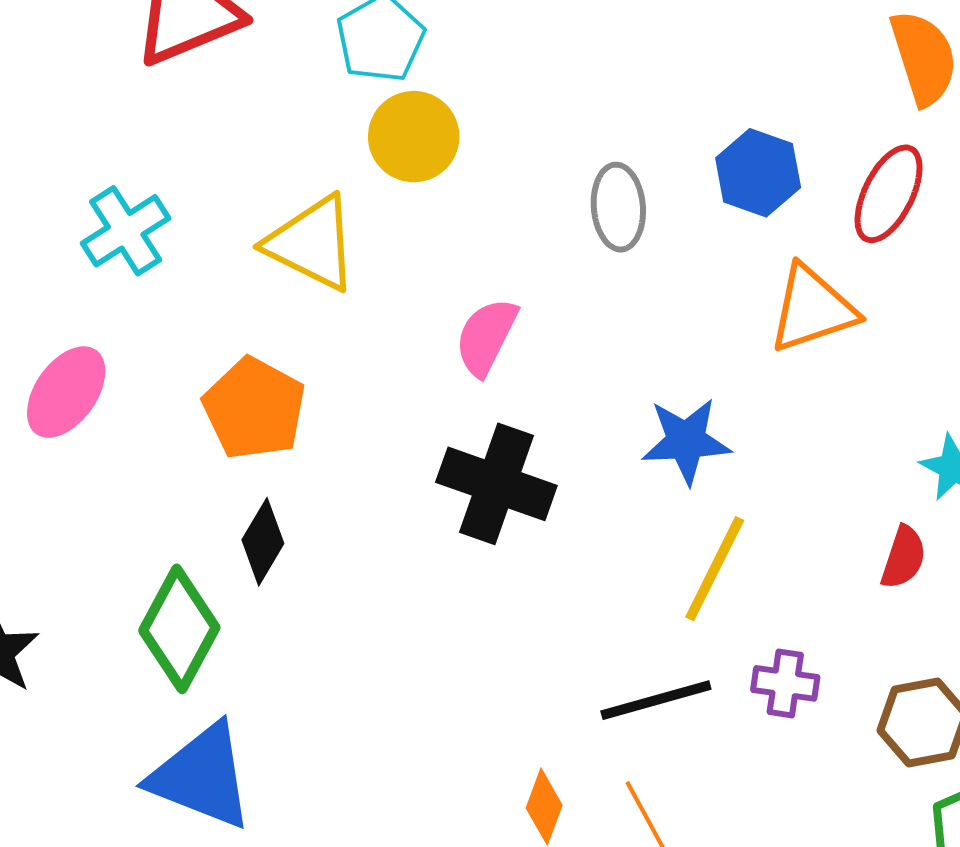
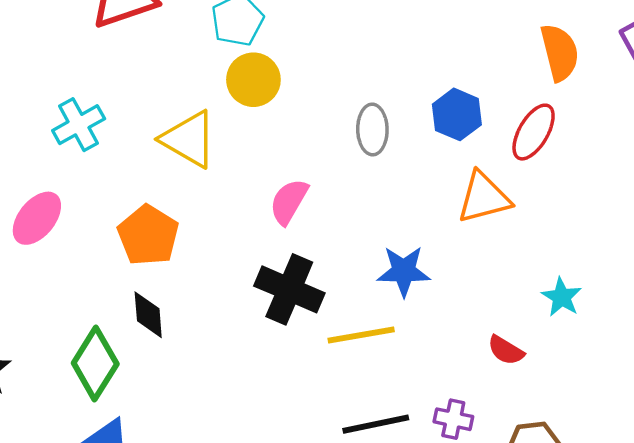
black diamond: (263, 542) -> (148, 315), turned -39
red semicircle: (903, 557) -> (506, 350), moved, turned 99
yellow line: (715, 569) -> (361, 335), moved, turned 50

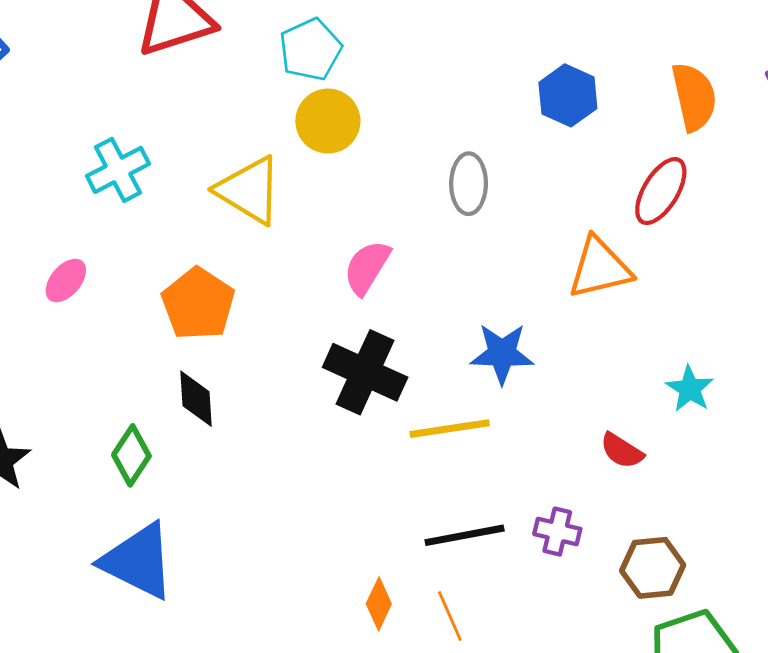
blue hexagon: (457, 114) -> (568, 95), moved
pink ellipse: (37, 218) -> (66, 280), size x0.7
green diamond: (95, 363) -> (131, 455), size x0.7

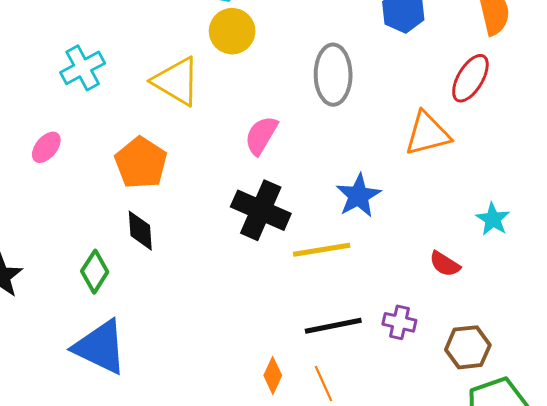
gray ellipse: (469, 184) -> (333, 75), size x1.4
blue star: (502, 354) -> (358, 196), turned -30

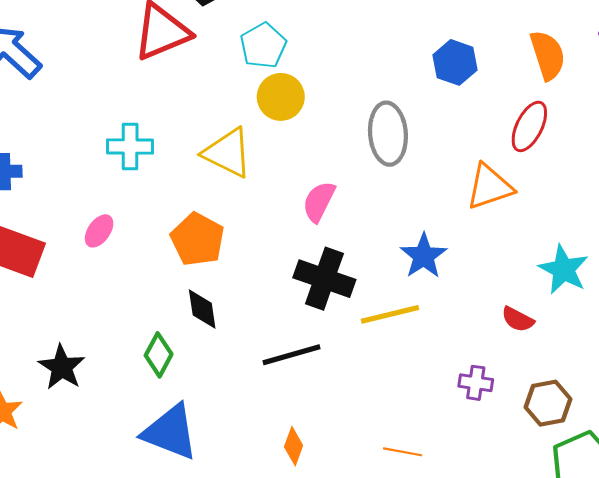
cyan cross: (83, 68) -> (130, 146), turned 33
cyan star: (493, 219) -> (564, 270), size x1.4
black line: (333, 326) -> (292, 355), moved
orange diamond: (273, 375) -> (294, 446), moved
orange line: (323, 384) -> (403, 452), turned -51

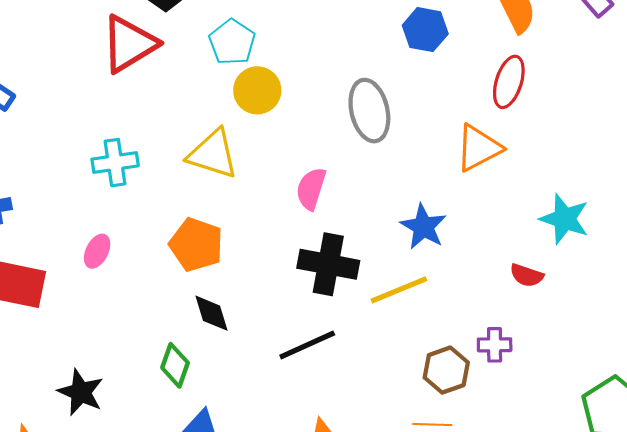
brown hexagon: (548, 403) -> (446, 370), moved

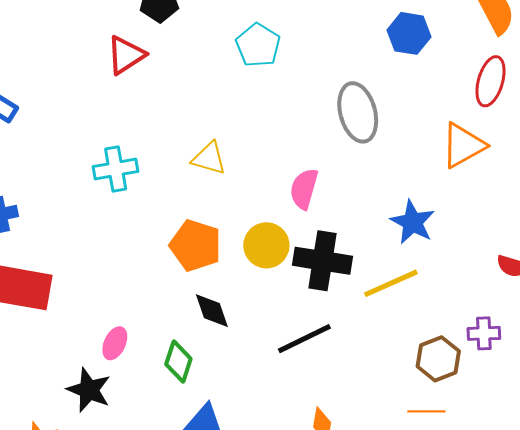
cyan pentagon: (232, 42) -> (258, 45), moved
red triangle: (129, 44) -> (126, 55), size x0.7
yellow circle: (257, 90) -> (266, 245), moved
yellow triangle: (213, 154) -> (209, 158), size x0.7
pink ellipse: (97, 251) -> (115, 343), moved

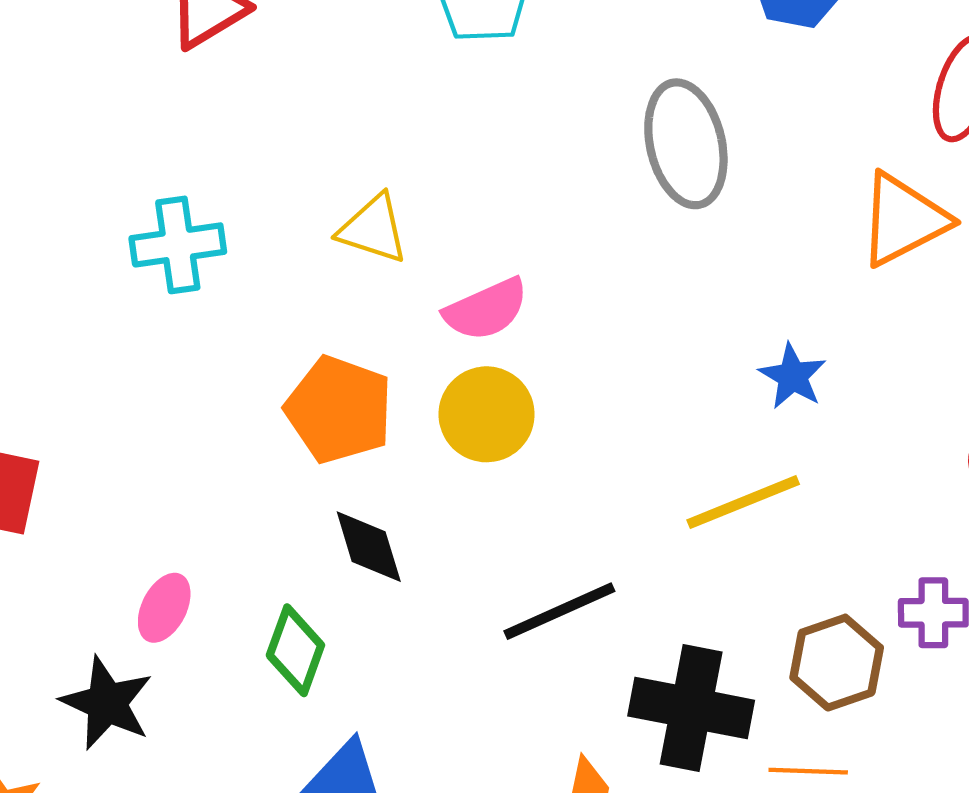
pink semicircle: (304, 189) -> (486, 309), moved, turned -132
blue star: (413, 222) -> (793, 376), size x0.7
black cross: (322, 261) -> (691, 708), moved

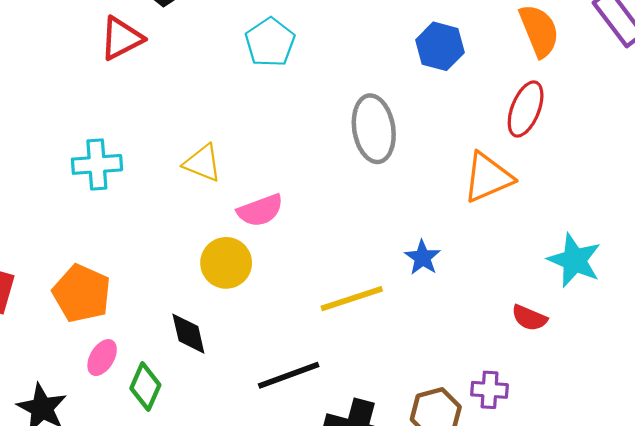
orange pentagon: (339, 410) -> (82, 293), moved
yellow circle: (487, 414) -> (226, 263), moved
yellow line: (743, 502) -> (352, 299), moved
pink ellipse: (164, 608) -> (102, 358), moved

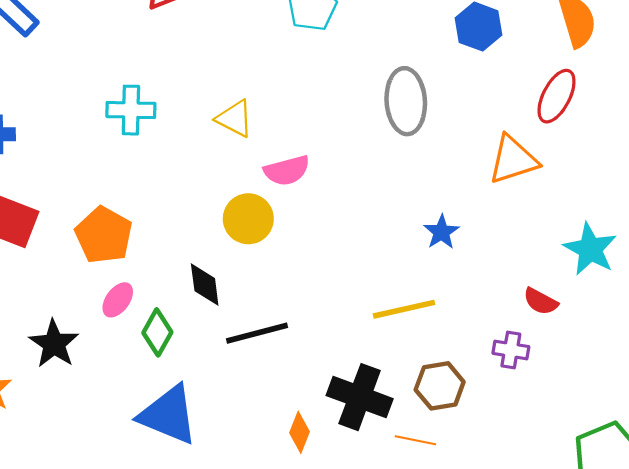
yellow line: (352, 299) -> (404, 309), moved
black line: (289, 375) -> (257, 333), moved
purple cross: (490, 390) -> (511, 350), moved

